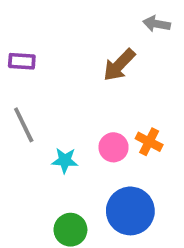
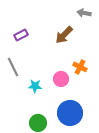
purple rectangle: (22, 61) -> (21, 35), moved, turned -32
orange cross: (149, 142) -> (80, 67), moved

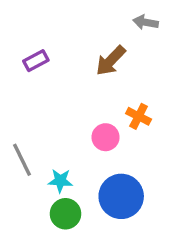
gray line: (13, 67) -> (22, 160), moved
cyan star: (35, 86) -> (60, 181), moved

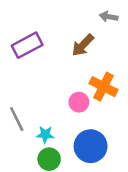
purple rectangle: (36, 61) -> (27, 45), size x1.6
orange cross: (139, 116) -> (104, 87), size x1.5

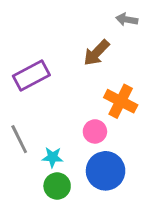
purple rectangle: (27, 45) -> (31, 75), moved
pink circle: (79, 102) -> (95, 131), moved

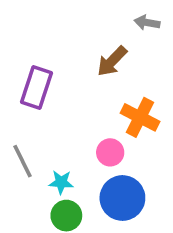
purple rectangle: (31, 75) -> (37, 88), turned -44

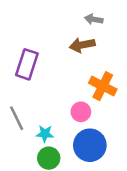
gray arrow: (147, 23) -> (94, 19), moved
brown arrow: (112, 61) -> (82, 45), turned 35

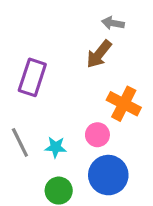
brown arrow: (82, 45) -> (99, 54), turned -40
cyan star: (45, 134) -> (56, 147), moved

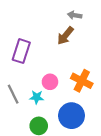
orange cross: (124, 104) -> (82, 81), moved
pink circle: (97, 135) -> (50, 82), moved

